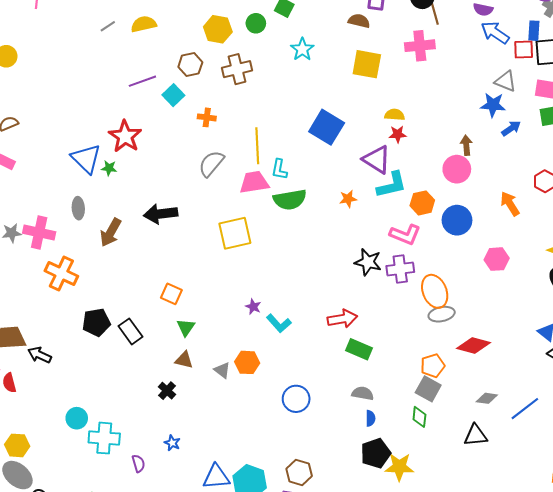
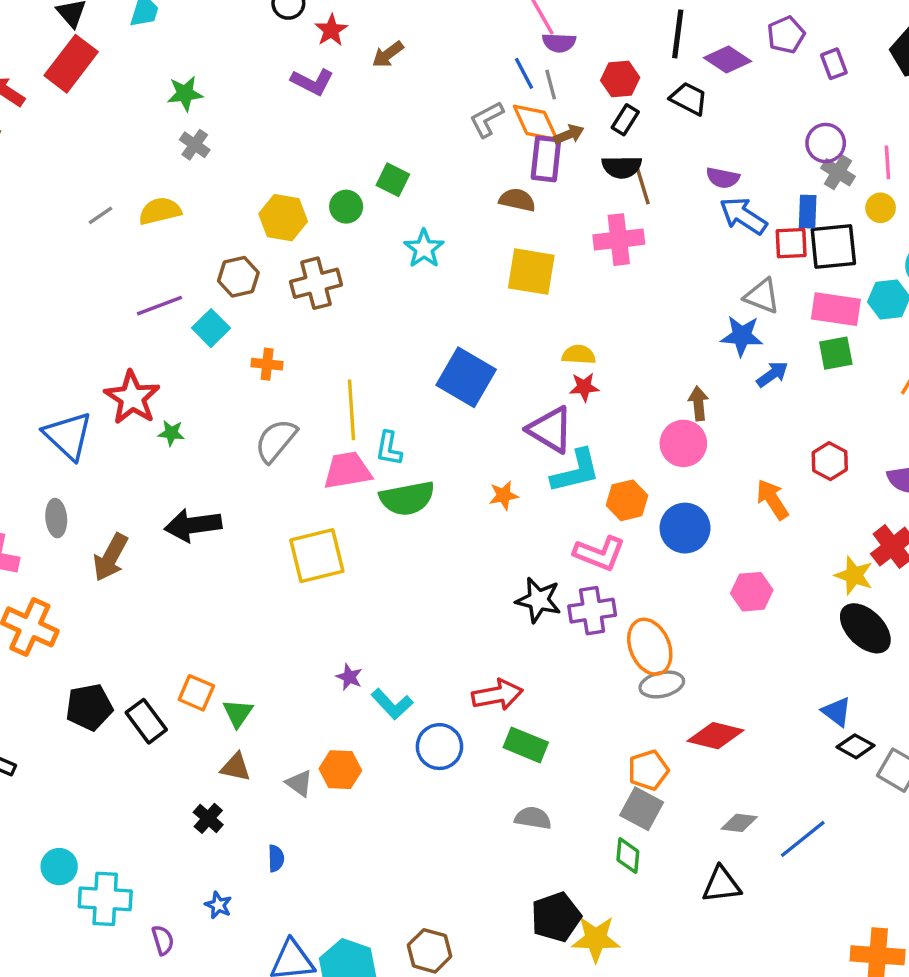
green star: (109, 168) -> (171, 433), moved
orange square: (171, 294) -> (196, 693), moved
blue circle: (296, 399) -> (439, 747), moved
blue semicircle: (370, 418) -> (276, 858), moved

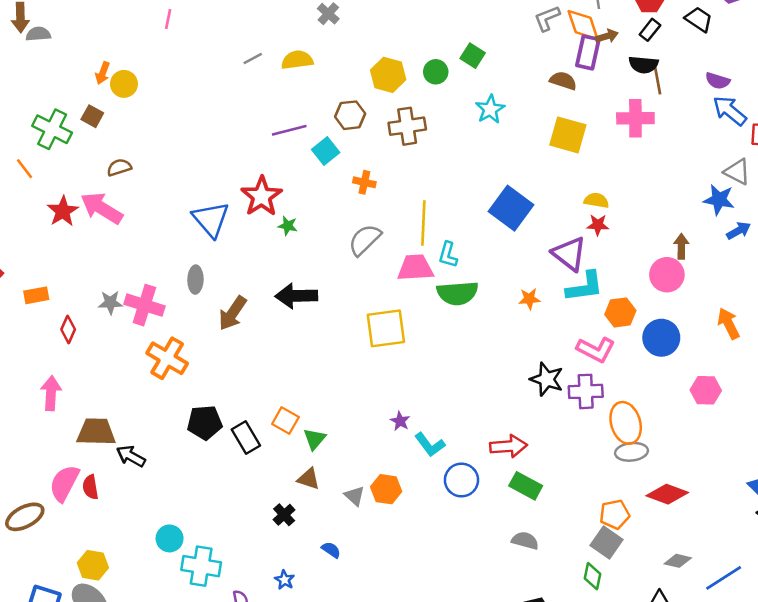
blue semicircle: (276, 858) -> (331, 550), turned -60

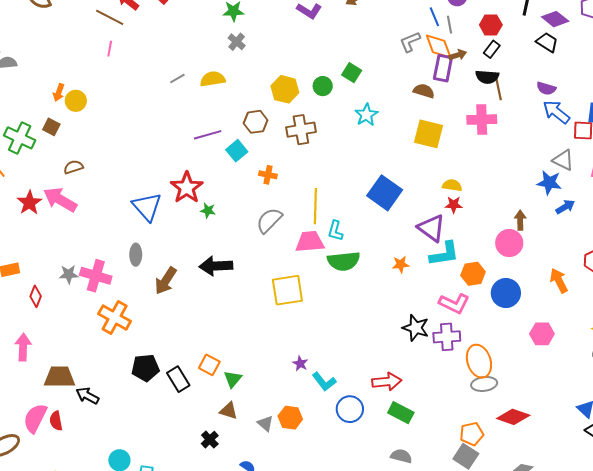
black trapezoid: (699, 19) -> (547, 42), moved

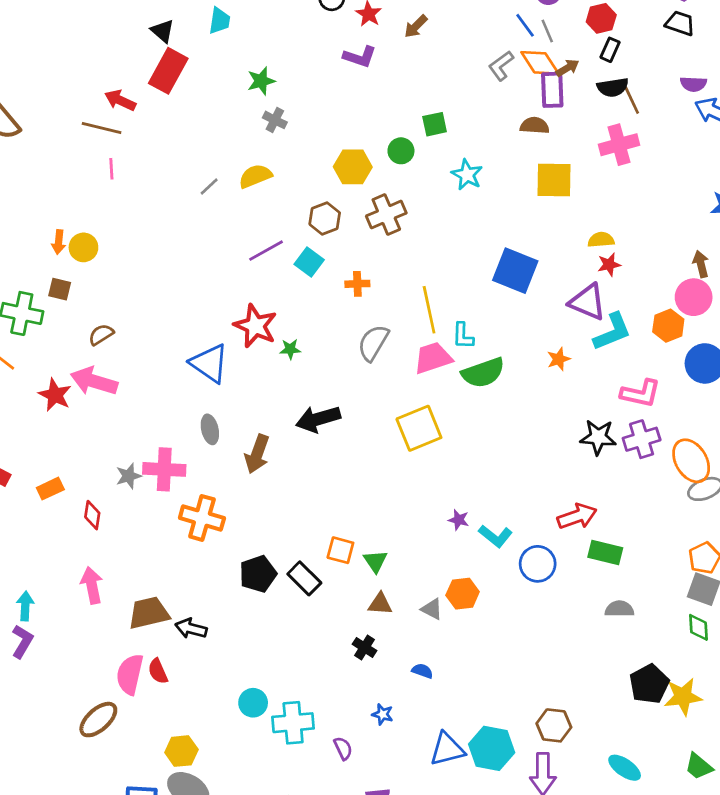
green square: (352, 73) -> (435, 124), turned -30
orange hexagon: (473, 274) -> (668, 326), moved

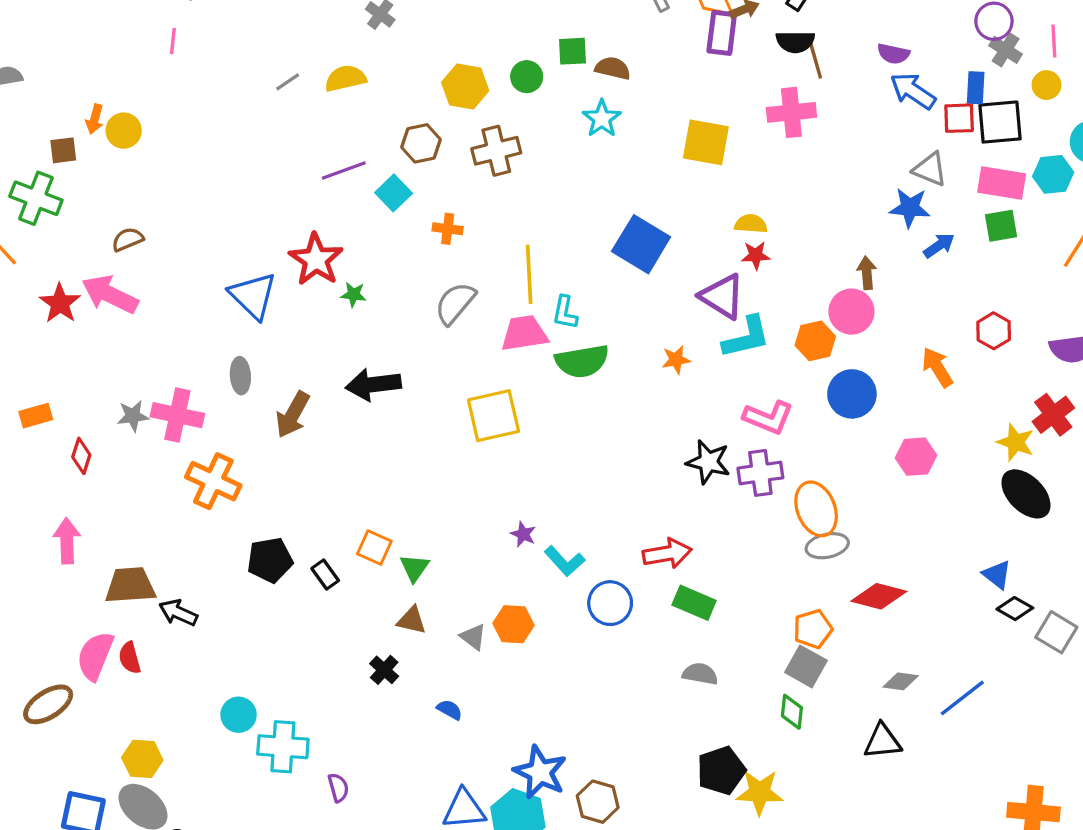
brown semicircle: (535, 126) -> (613, 68), moved
brown square: (60, 289) -> (63, 150), moved, turned -30
black rectangle: (304, 578) -> (325, 575), size x0.7
blue star: (383, 714) -> (540, 772), moved, size x2.0

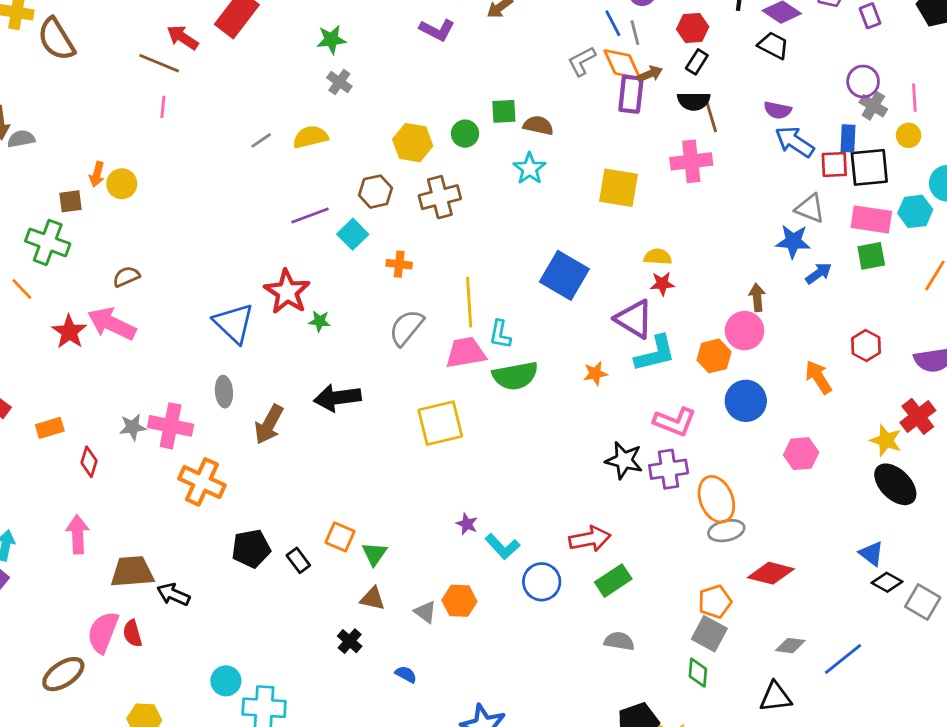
green rectangle: (694, 603) -> (613, 581), turned -56

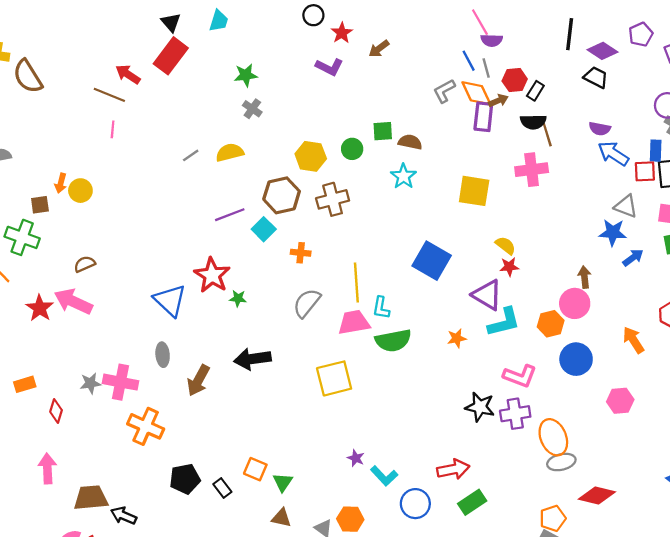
red hexagon: (693, 28) -> (515, 80), moved
brown hexagon: (376, 192) -> (282, 195), size x1.4
yellow semicircle: (658, 257) -> (506, 245), turned 35

